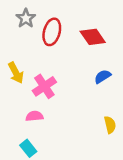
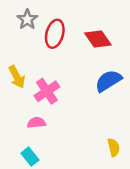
blue semicircle: (103, 76) -> (108, 81), size x1.5
yellow semicircle: (110, 125) -> (114, 147), moved

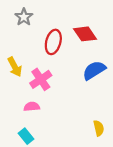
red ellipse: (55, 34) -> (53, 42), moved

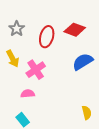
gray star: (24, 17) -> (17, 29), moved
red diamond: (85, 34) -> (75, 30), turned -35

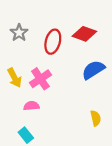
yellow arrow: (13, 59) -> (15, 78), moved
yellow semicircle: (87, 113) -> (96, 118), moved

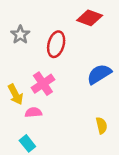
red diamond: (84, 34) -> (90, 18), moved
yellow arrow: (15, 78) -> (15, 94), moved

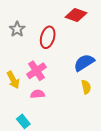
pink semicircle: (33, 112) -> (37, 94), moved
yellow semicircle: (102, 126) -> (86, 87), moved

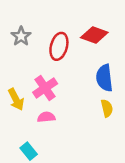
red diamond: (76, 15) -> (94, 35), moved
blue semicircle: (84, 63) -> (104, 78), turned -65

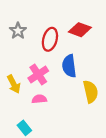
blue semicircle: (104, 78) -> (69, 66), moved
yellow semicircle: (107, 108) -> (91, 92), size x1.5

